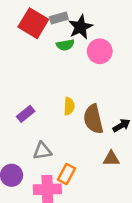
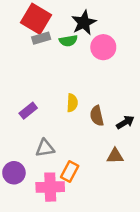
gray rectangle: (59, 18) -> (41, 38), moved
brown semicircle: (93, 119) -> (97, 116), size x0.7

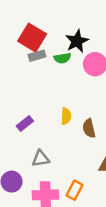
orange rectangle: (70, 171) -> (75, 190), moved

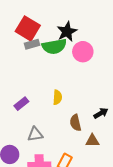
green semicircle: (62, 58) -> (54, 46), size x1.6
brown semicircle: (89, 128) -> (75, 123), moved

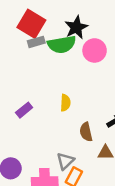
gray triangle: (35, 134) -> (65, 161), moved, turned -35

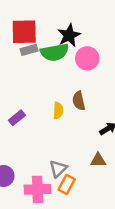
red square: (31, 24) -> (24, 32), turned -32
brown semicircle: (86, 132) -> (79, 101), moved

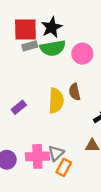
black star: (69, 35) -> (52, 27), moved
yellow semicircle: (58, 111) -> (56, 101), size x1.6
pink cross: (38, 189) -> (37, 156), moved

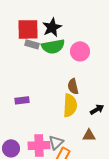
gray rectangle: (30, 46) -> (32, 44), turned 32
yellow semicircle: (56, 101) -> (70, 105), moved
purple rectangle: (19, 107) -> (22, 100), turned 32

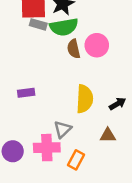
pink circle: (80, 51) -> (97, 45), moved
brown semicircle: (73, 86) -> (74, 49), moved
gray triangle: (56, 142) -> (63, 129), moved

